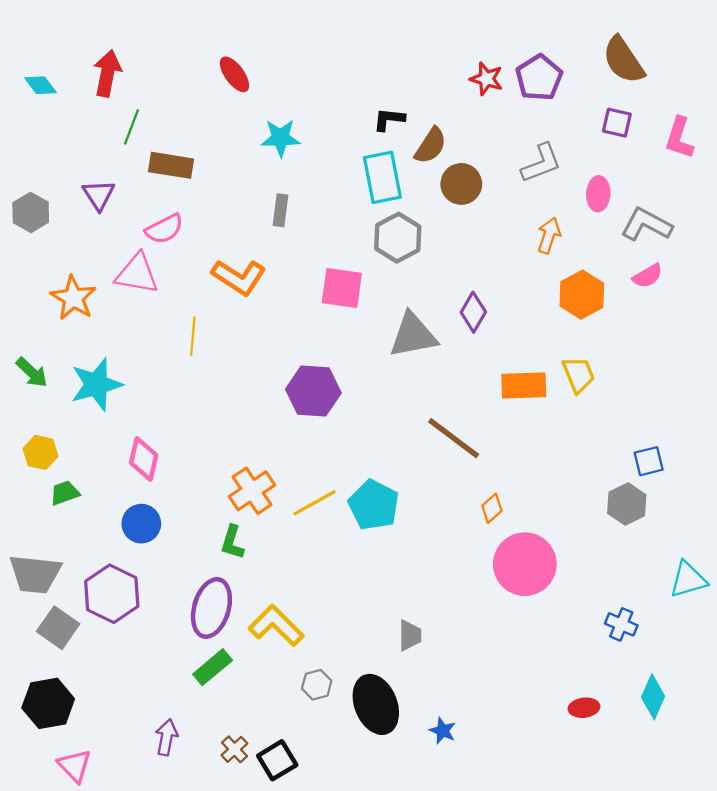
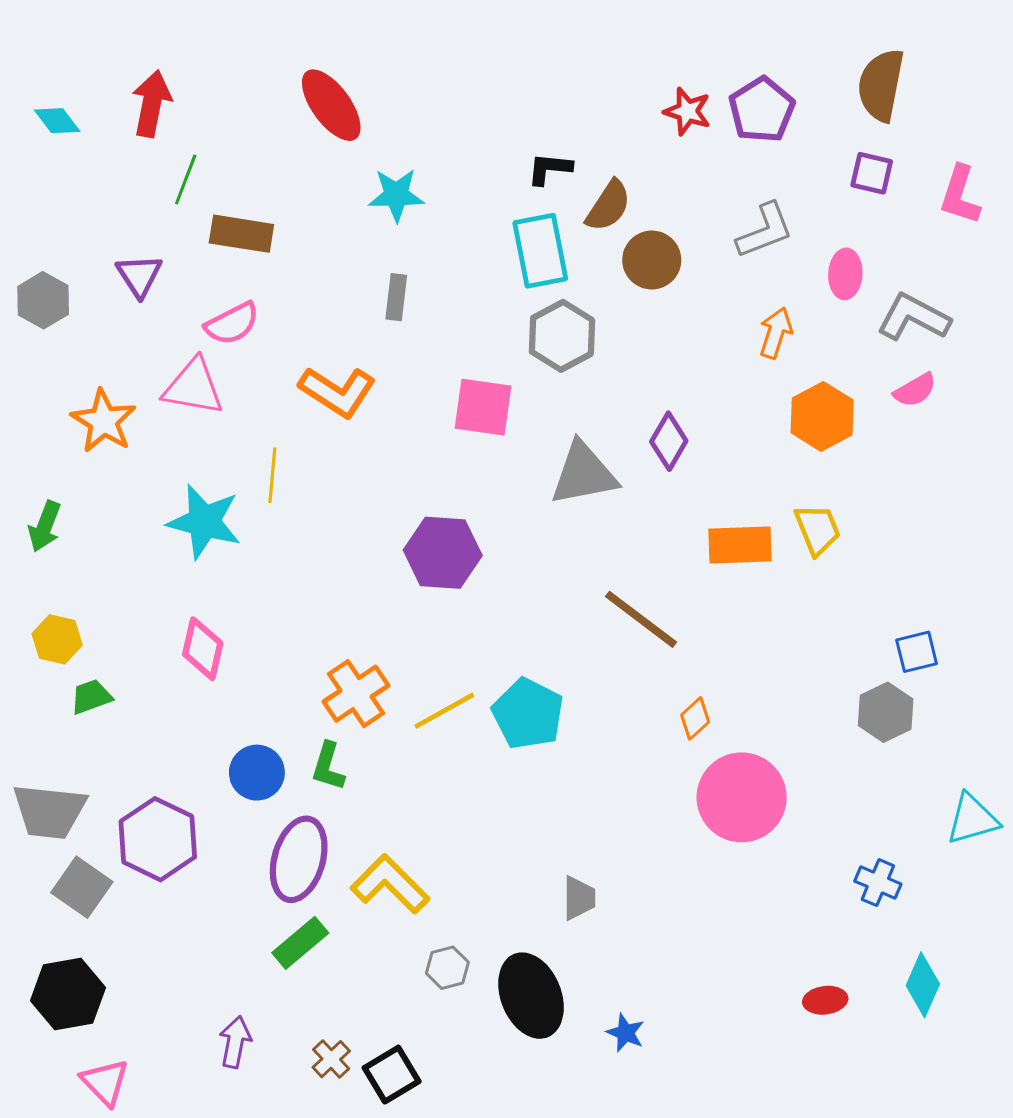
brown semicircle: (623, 60) -> (881, 85), turned 45
red ellipse: (234, 74) -> (331, 105), size x1.4
green arrow: (32, 372) -> (45, 526), turned 68
cyan star: (96, 384) -> (204, 522), moved, turned 30
blue circle: (141, 524) -> (257, 773), moved

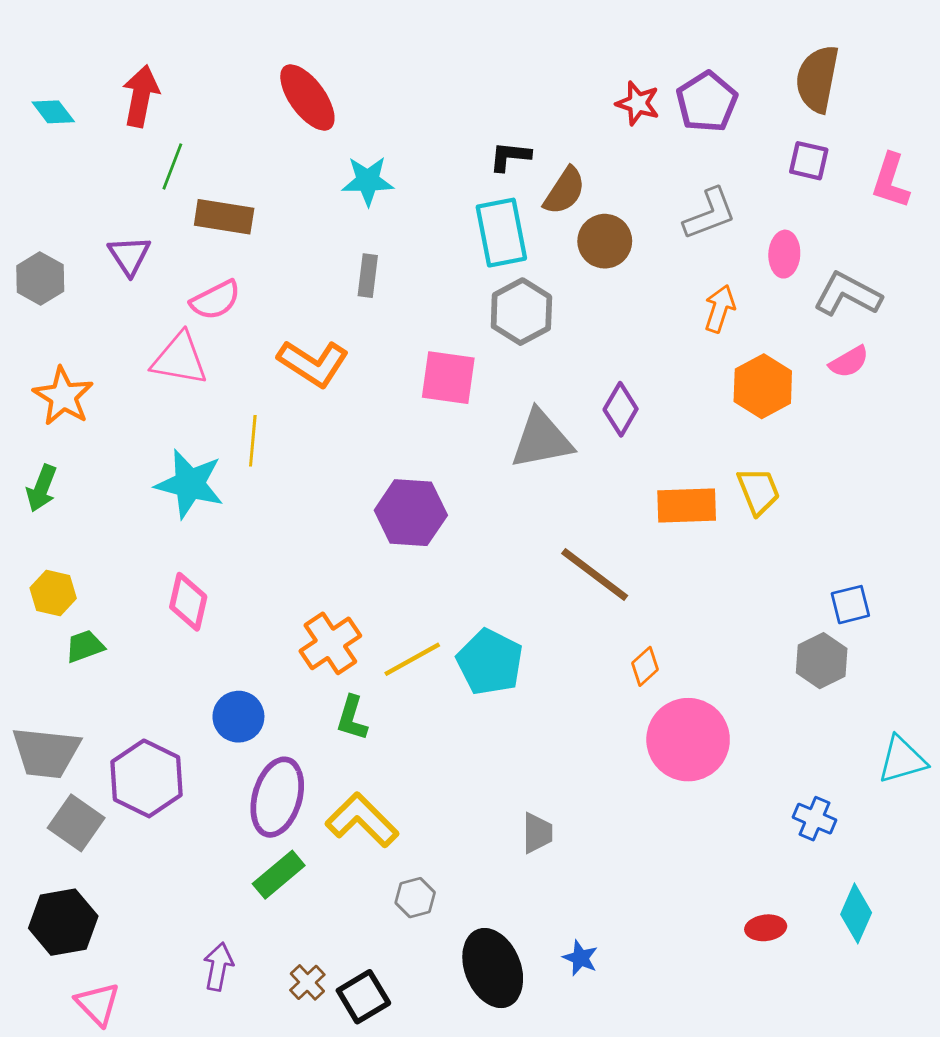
orange star: (104, 421) -> (63, 396), moved
green L-shape: (328, 766) -> (352, 718), moved
black ellipse: (531, 996) -> (493, 968), moved

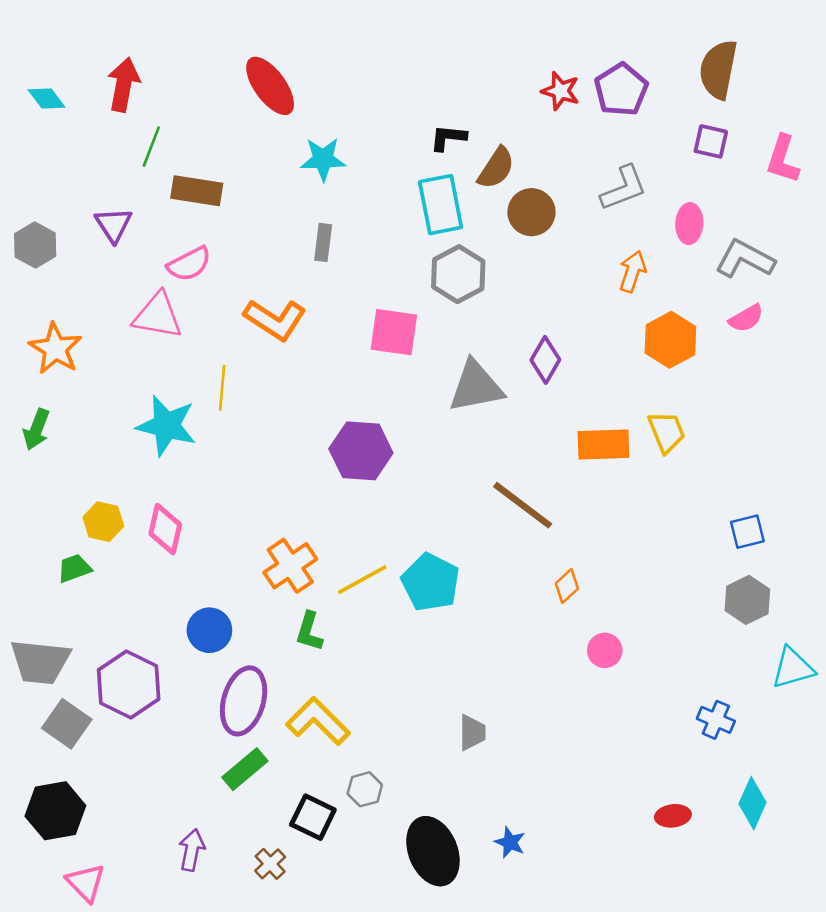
yellow hexagon: (53, 593) -> (103, 522), moved
gray hexagon: (822, 661) -> (747, 600), moved
pink circle: (688, 740) -> (605, 650), size x0.5
black square: (363, 997) -> (313, 817), moved, turned -33

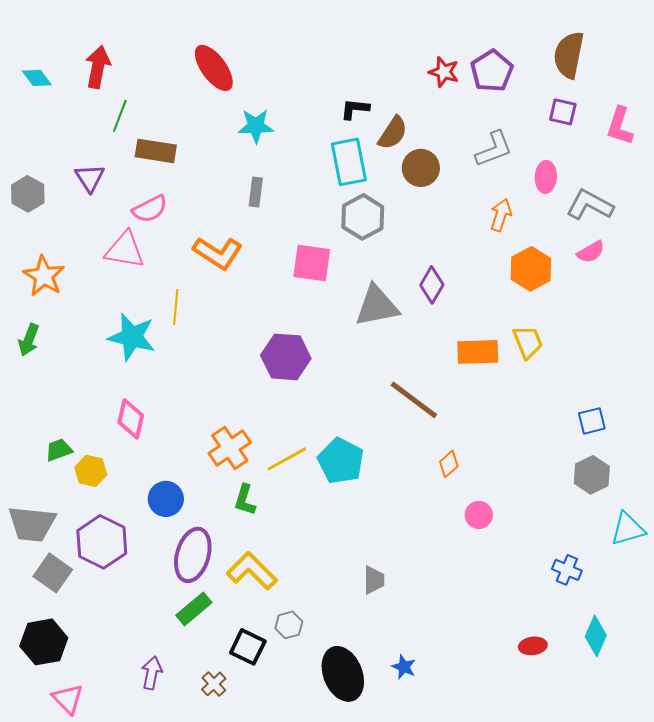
yellow hexagon: (103, 522) -> (91, 471), moved

